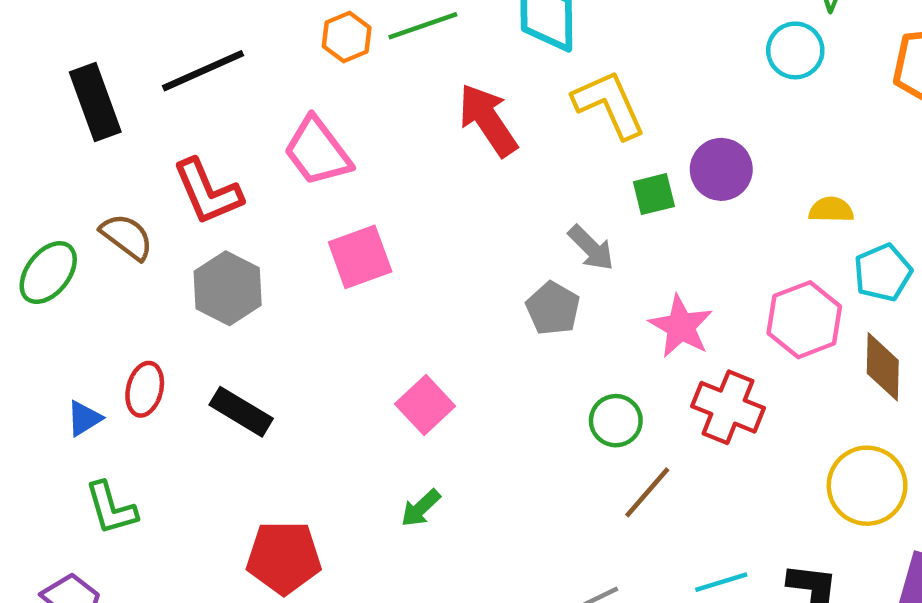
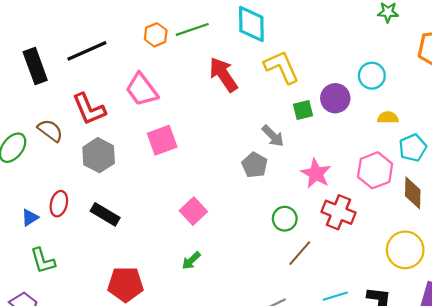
cyan circle: (795, 50) -> (372, 76), moved

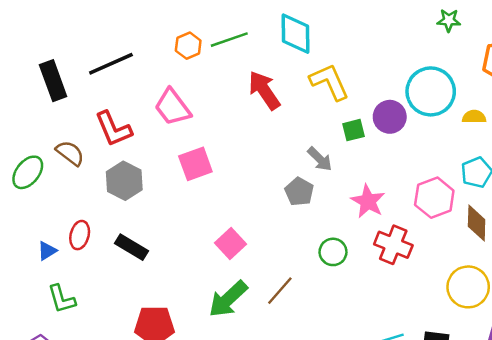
cyan circle: (372, 76) -> (431, 91), size x1.6
yellow semicircle: (388, 118) -> (474, 117), moved
brown line: (300, 253) -> (280, 291), moved
green arrow: (191, 261) -> (228, 299), size x1.8

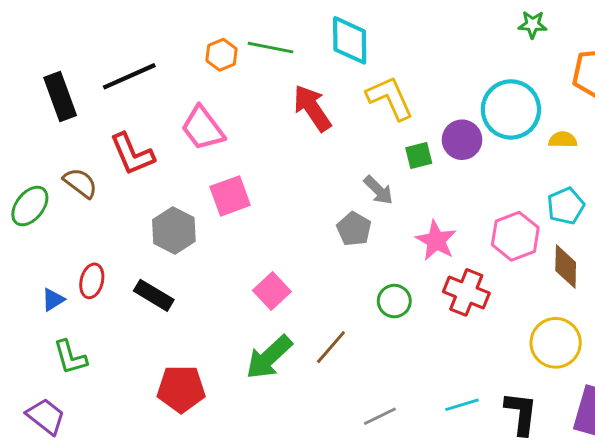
green line: (229, 40) -> (270, 48), turned 30
gray hexagon: (124, 181) -> (174, 230), moved

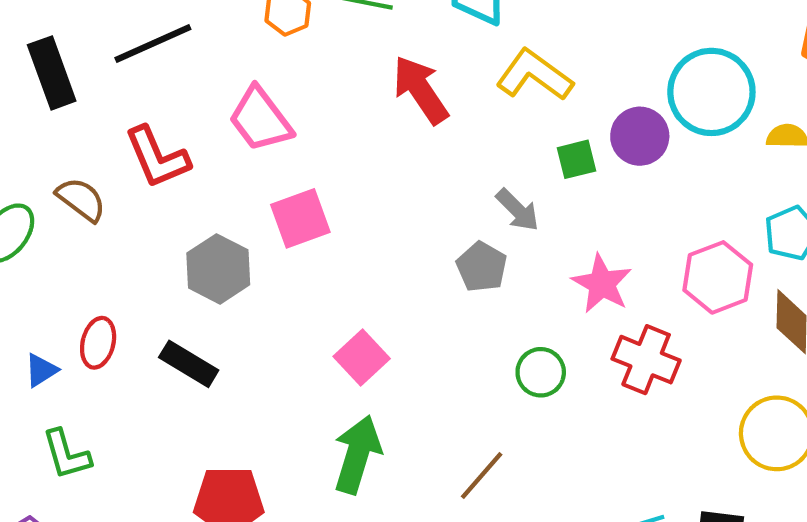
yellow L-shape: (390, 98) -> (534, 75), turned -30
brown line: (331, 347) -> (482, 476), moved
green arrow: (269, 357) -> (357, 454), turned 150

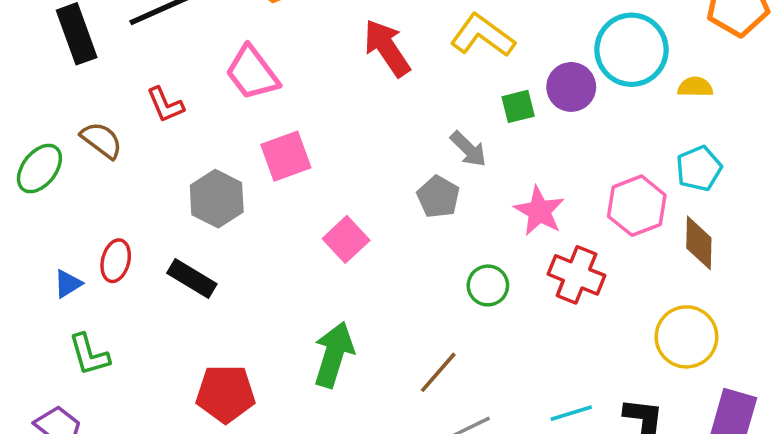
red L-shape: (157, 157) -> (165, 105), size x0.7
pink square: (362, 357) -> (346, 239), moved

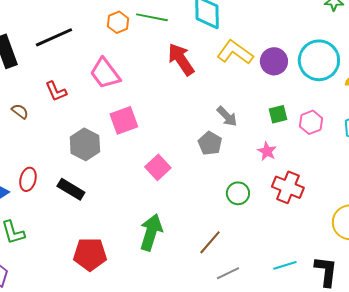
purple circle: (571, 87) -> (274, 61), moved
green square: (518, 106) -> (278, 114), moved
brown semicircle: (101, 140) -> (20, 111), size x0.7
pink hexagon: (637, 206) -> (311, 122), moved, size x0.7
pink star: (539, 211) -> (267, 151), size x0.7

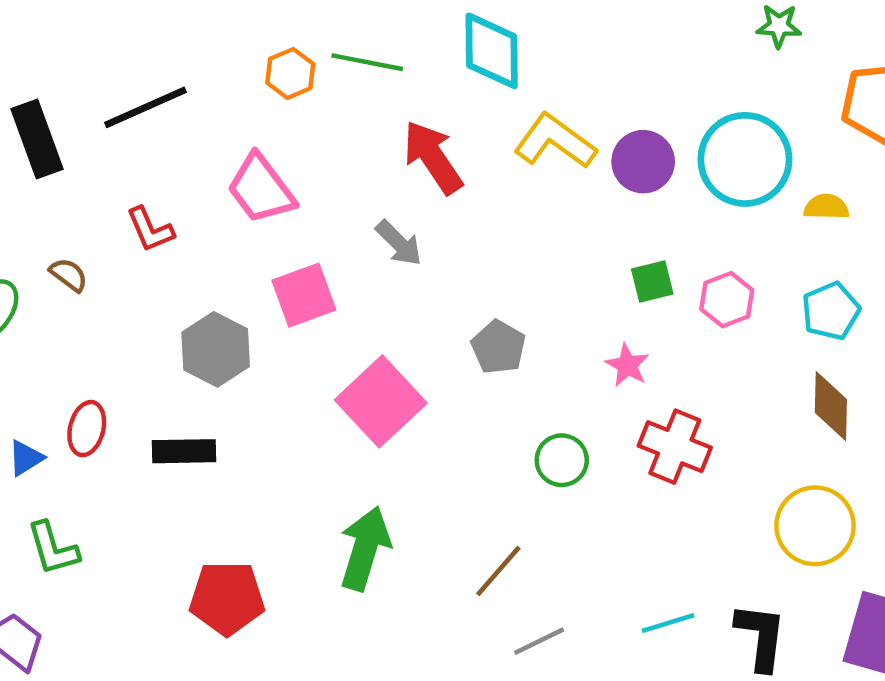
gray arrow: (227, 116) -> (399, 243), moved
pink square: (158, 167) -> (381, 401), size x1.5
black rectangle: (71, 189) -> (184, 451), turned -32

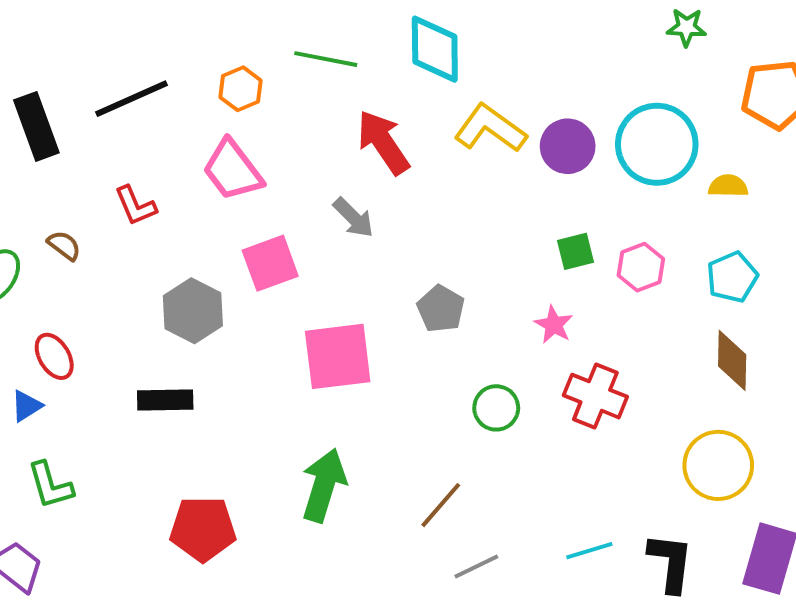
orange hexagon: (290, 73) -> (241, 89), moved
pink square: (381, 401) -> (338, 356), turned 36
red ellipse: (87, 429) -> (54, 356), moved, turned -45

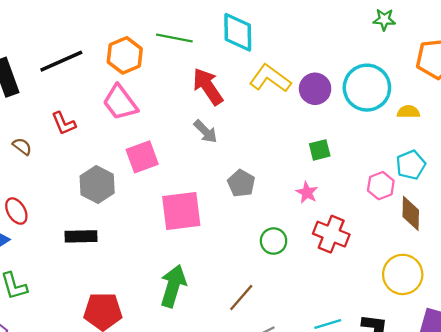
orange hexagon: (241, 89) -> (125, 55), size x1.4
gray arrow: (353, 218) -> (205, 131), moved
pink hexagon: (641, 267) -> (381, 186), moved

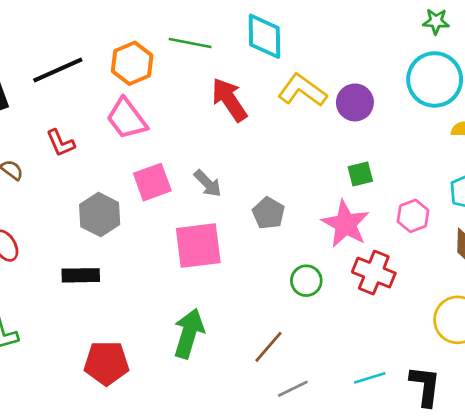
cyan circle: (367, 88) -> (435, 79), moved
gray arrow: (205, 131) -> (208, 183), moved
pink hexagon: (381, 186) -> (413, 216), moved
pink star: (307, 193) -> (345, 224), size x1.8

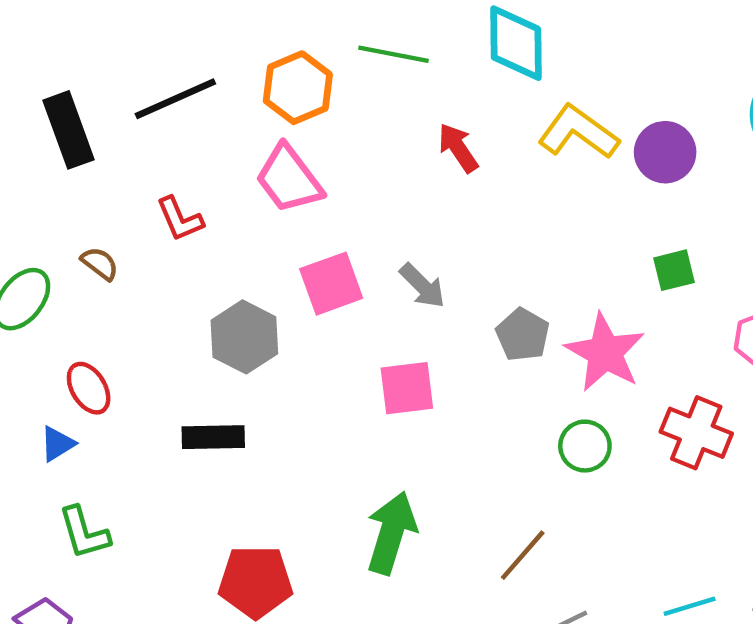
red arrow: (229, 100) -> (458, 148), size x0.7
pink star: (345, 224) -> (605, 353), moved
pink square: (198, 246) -> (407, 388), size x0.7

